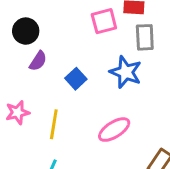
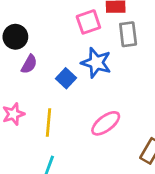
blue star: (126, 72) -> (96, 63), moved

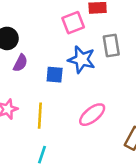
gray rectangle: (128, 34) -> (111, 45), moved
blue square: (66, 78) -> (55, 75), turned -36

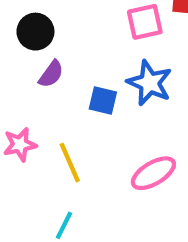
yellow line: (40, 116) -> (70, 163), turned -35

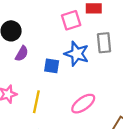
yellow line: (70, 163) -> (36, 102), turned 40

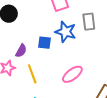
purple semicircle: (22, 54) -> (21, 51), moved
yellow line: (36, 102) -> (32, 74), turned -30

